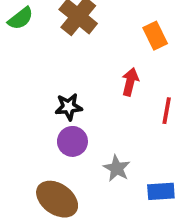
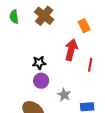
green semicircle: (21, 18) -> (14, 17), turned 120
red arrow: (130, 82) -> (71, 50), size x1.5

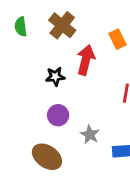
red arrow: (71, 50) -> (86, 60), moved
black star: (39, 63) -> (55, 76), moved

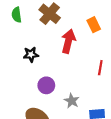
black star: (55, 76) -> (31, 54), moved

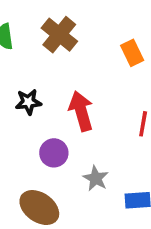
red arrow: (68, 41) -> (81, 111), moved, turned -30

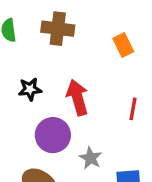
brown cross: (59, 35) -> (58, 29), turned -32
purple circle: (54, 153) -> (53, 135), size x1.4

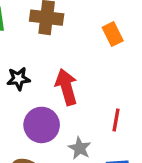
red line: (133, 109) -> (116, 120), moved

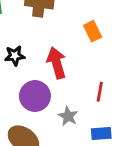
orange rectangle: (113, 34) -> (93, 31), moved

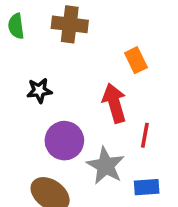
red arrow: (57, 63) -> (114, 103), moved
gray star: (68, 116) -> (106, 166), size x1.5

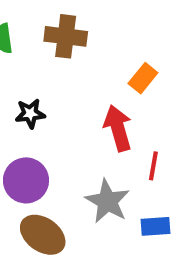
orange rectangle: (136, 60) -> (143, 78), turned 65
purple circle: (64, 141) -> (26, 180), moved

